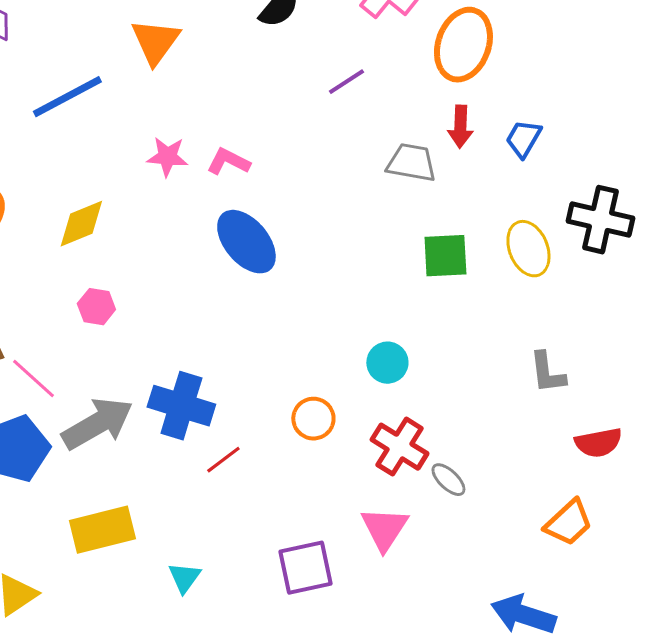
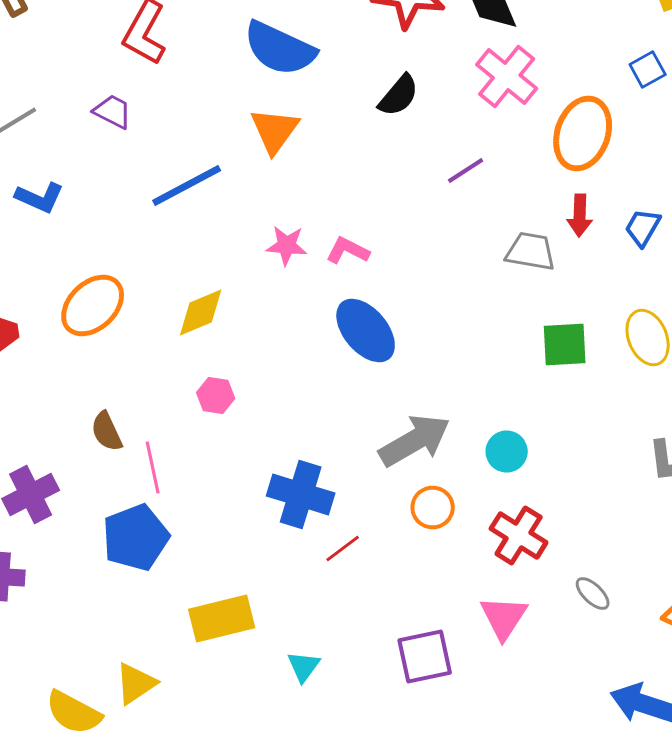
pink line: (33, 379) -> (153, 468), turned 36
gray arrow: (97, 424) -> (415, 440), moved
gray ellipse: (448, 480) -> (593, 594), moved

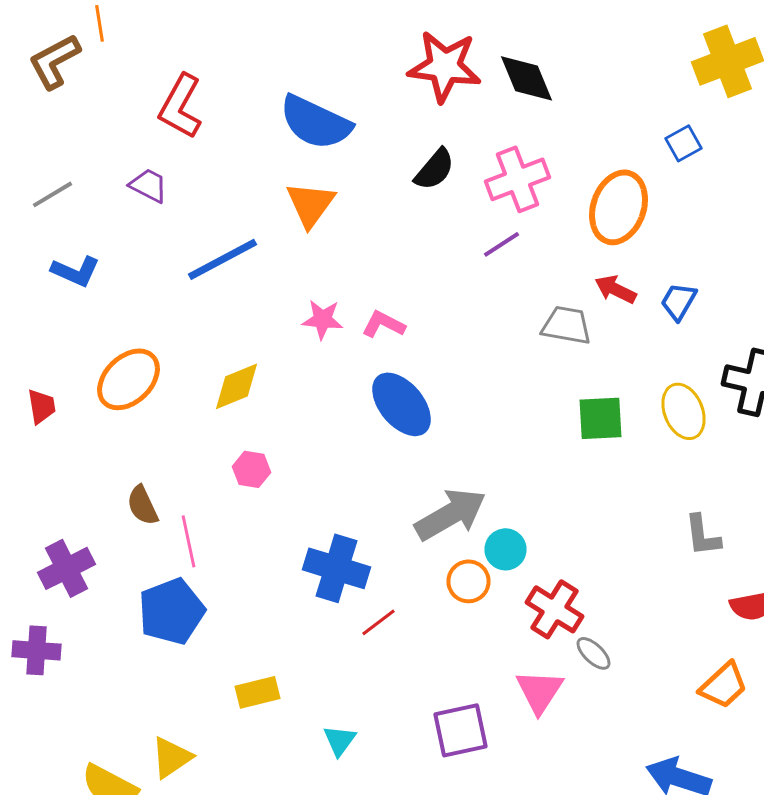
pink cross: (507, 76) -> (518, 179), moved, turned 30
red arrow: (580, 216) -> (616, 289), turned 114
cyan circle: (507, 452) -> (506, 549), moved
gray ellipse: (593, 594) -> (594, 653), moved
yellow rectangle: (222, 618) -> (258, 692), size x0.7

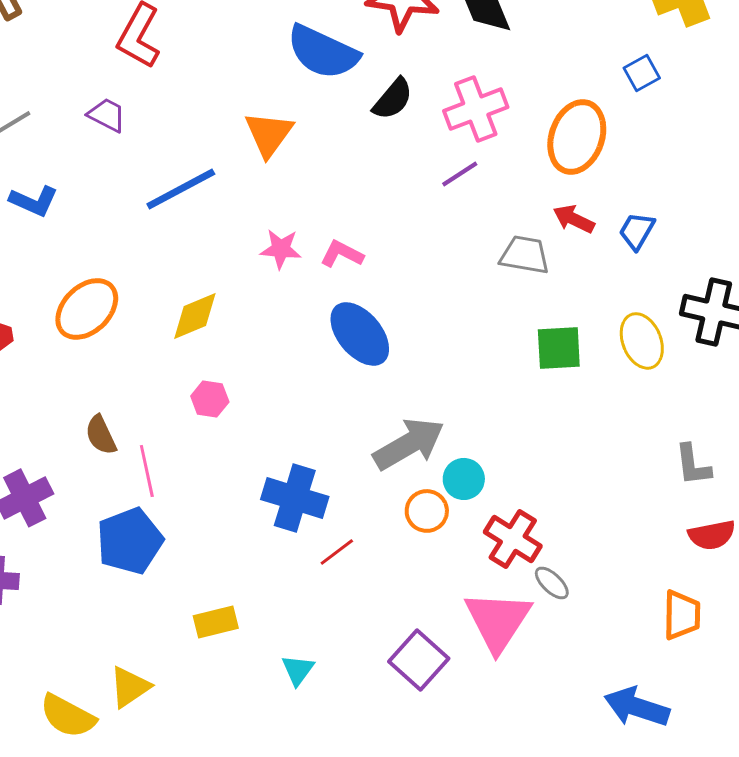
blue semicircle: (316, 122) -> (323, 52), moved
gray L-shape: (702, 535) -> (693, 465), moved
orange trapezoid: (724, 685) -> (682, 615), turned -46
pink triangle: (540, 691) -> (498, 621), size x1.4
purple square: (460, 730) -> (419, 660), turned -36

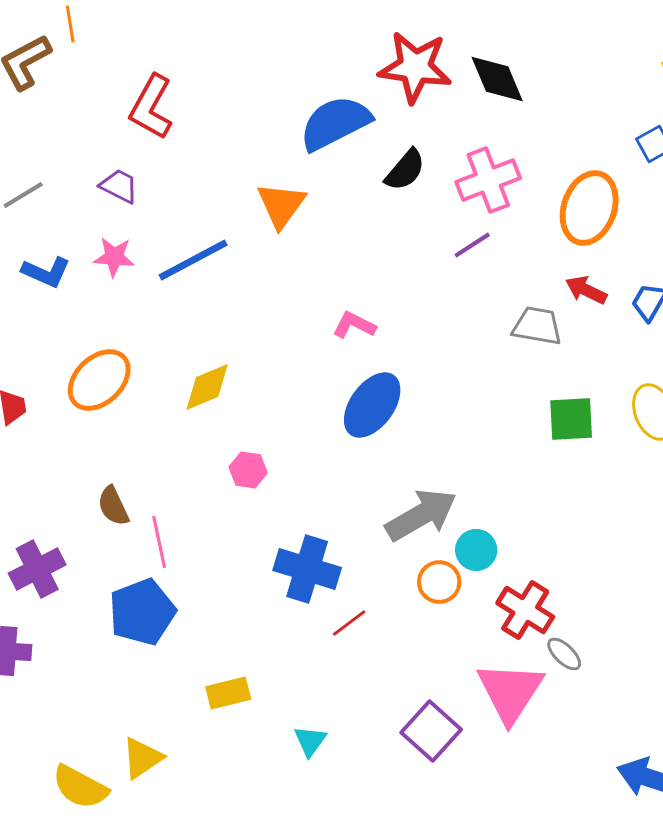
blue semicircle: (323, 52) -> (335, 123), turned 128
pink star: (281, 249) -> (114, 257), moved
blue ellipse: (360, 334) -> (372, 405), turned 76
pink hexagon: (210, 399) -> (248, 470), moved

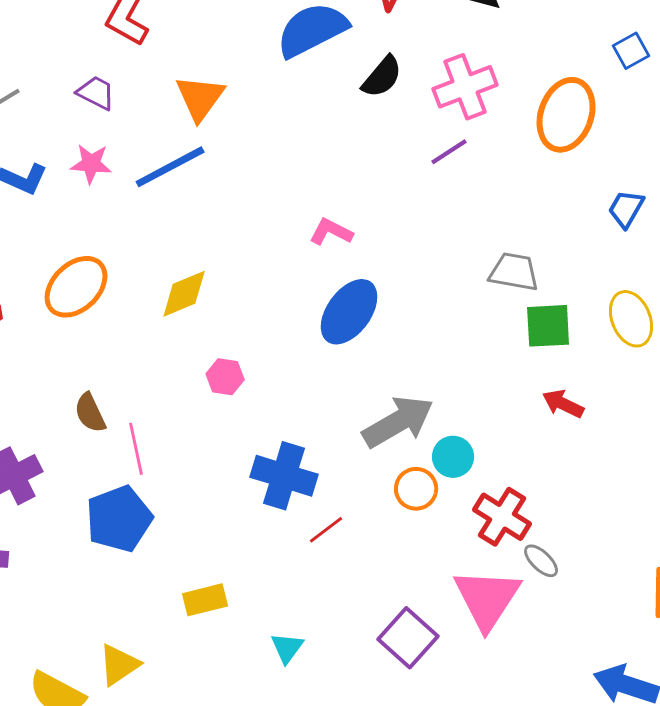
orange triangle: (281, 205) -> (200, 98), moved
red arrow: (586, 290) -> (563, 404), moved
gray trapezoid: (537, 326) -> (514, 272), moved

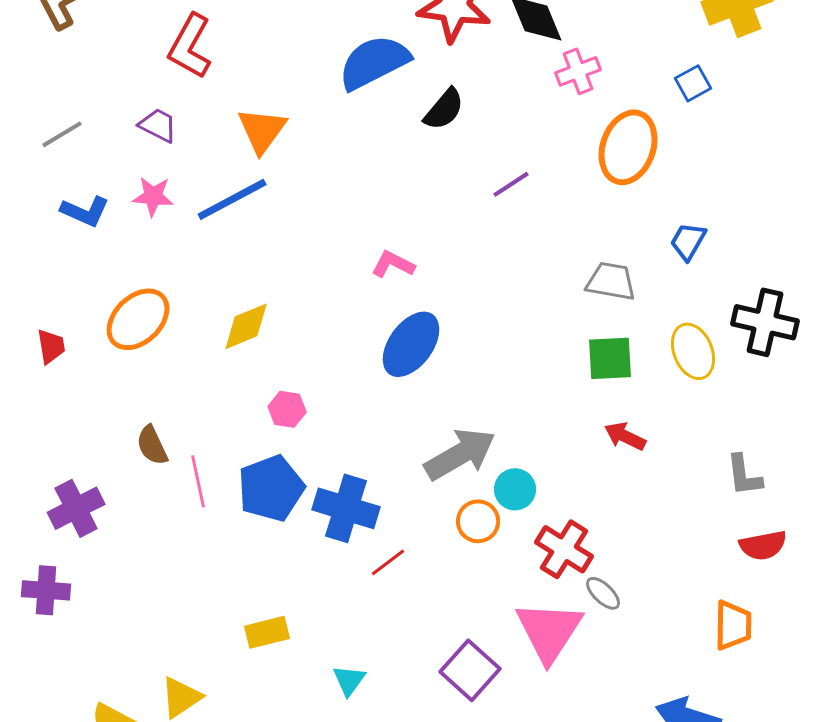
pink cross: (465, 87) -> (578, 71), moved, size x0.7
gray trapezoid: (514, 272) -> (611, 281), moved
blue pentagon: (119, 519) -> (271, 488), moved

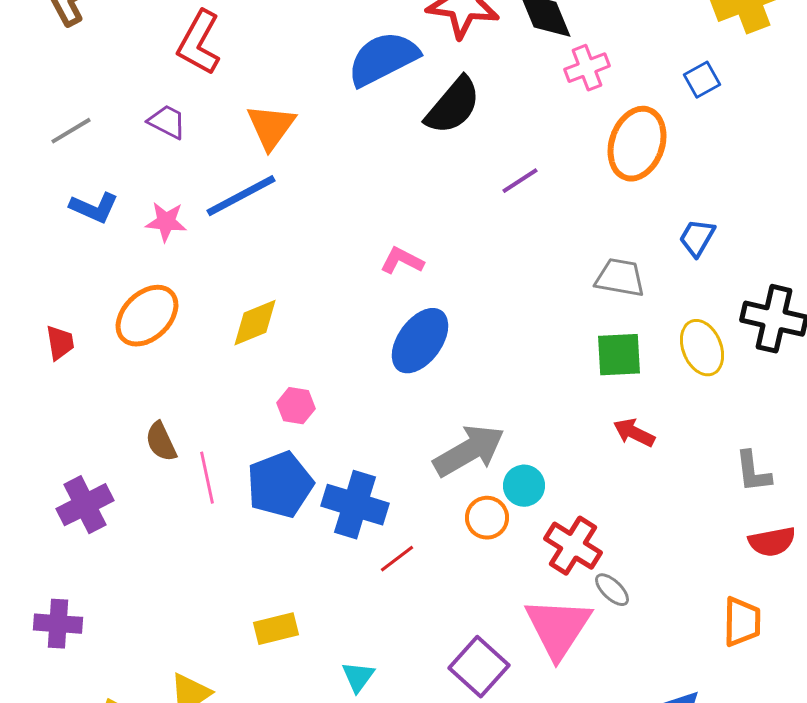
black semicircle: (444, 109) -> (453, 106), size x1.4
pink star: (153, 196) -> (166, 222), moved
purple cross: (46, 590) -> (58, 624), moved

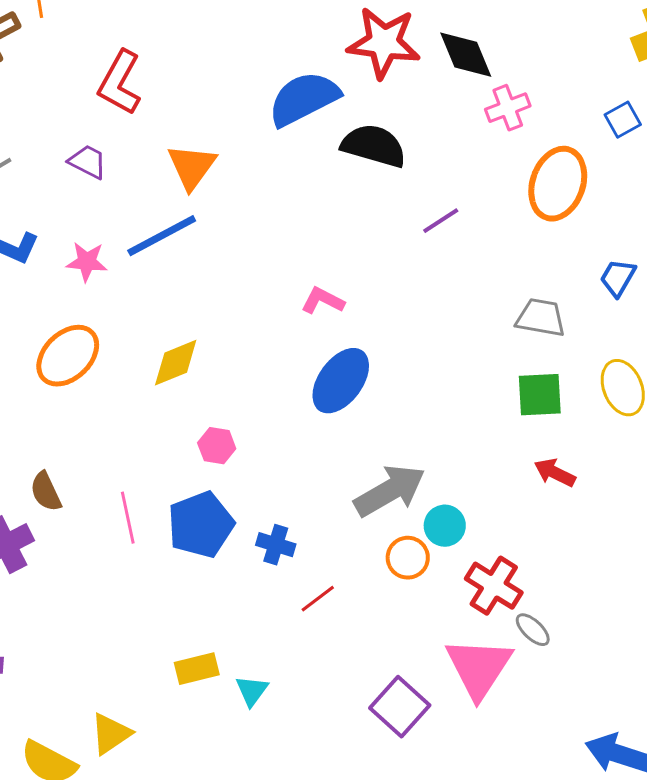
black semicircle: (453, 106) -> (374, 146), turned -114
brown semicircle: (161, 442) -> (46, 492), moved
blue cross: (355, 505) -> (276, 545), size x0.6
cyan triangle: (358, 677) -> (252, 691), moved

